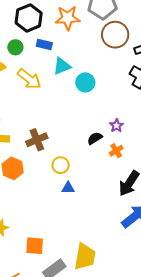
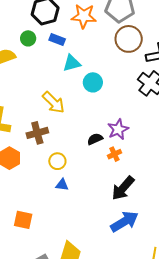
yellow arrow: (29, 79) -> (54, 102), moved
purple star: (116, 126) -> (118, 129), size x1.5
orange square: (35, 246) -> (23, 220), moved

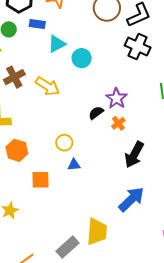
brown cross: (37, 133) -> (14, 77), moved
orange square: (23, 220) -> (40, 180), moved
blue arrow: (124, 222) -> (131, 199), moved

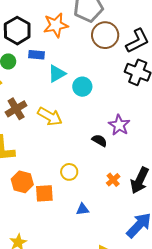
black semicircle: (96, 113) -> (99, 141), turned 70
orange cross: (118, 123) -> (113, 180), moved
blue triangle: (74, 165) -> (83, 209), moved
orange square: (40, 180) -> (44, 193), moved

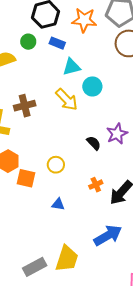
brown cross: (16, 109) -> (25, 106), moved
yellow arrow: (50, 116) -> (67, 100), moved

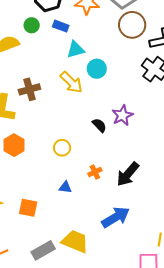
orange square: (26, 178) -> (28, 208), moved
orange cross: (96, 185) -> (95, 172), moved
yellow trapezoid: (67, 259) -> (75, 241), turned -84

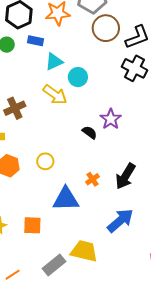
yellow circle: (62, 148) -> (45, 161), moved
blue triangle: (65, 187) -> (66, 199), size x2.0

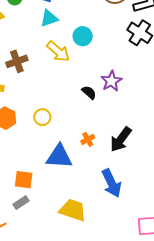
cyan triangle: (54, 62) -> (49, 18), moved
blue arrow: (120, 221) -> (112, 183), turned 100
gray rectangle: (54, 265) -> (21, 203), moved, size x0.7

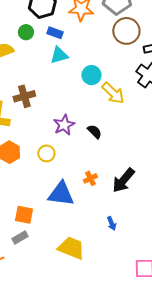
yellow arrow: (58, 52) -> (113, 93), moved
purple star: (111, 81) -> (64, 125), moved
blue arrow: (112, 183) -> (112, 223), size x0.5

